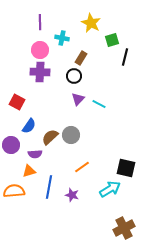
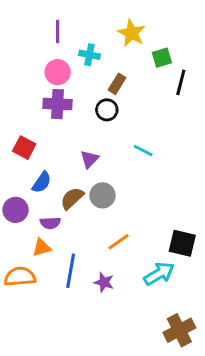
purple triangle: (78, 99) -> (89, 159), moved

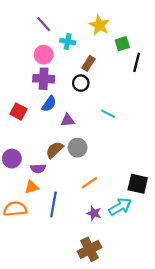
purple line: (58, 32) -> (44, 24), turned -42
purple triangle: (89, 159) -> (68, 120), turned 40
blue semicircle: (42, 182) -> (49, 104), moved
purple star: (104, 282) -> (94, 213), moved
brown cross: (179, 330) -> (90, 249), moved

